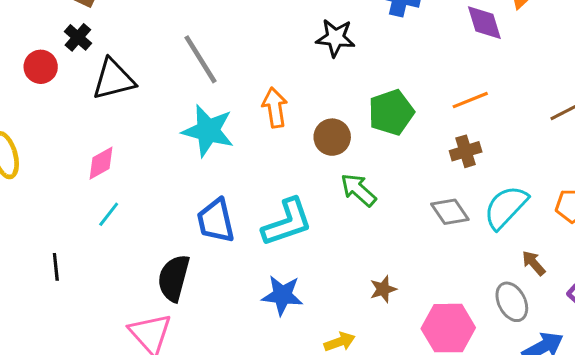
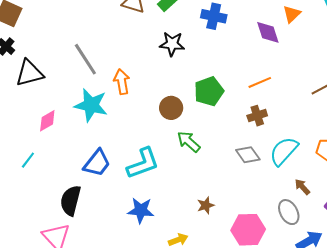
orange arrow: (275, 108) -> (122, 82), moved
pink diamond: (101, 163) -> (47, 121), moved
blue trapezoid: (216, 221) -> (97, 163), turned -128

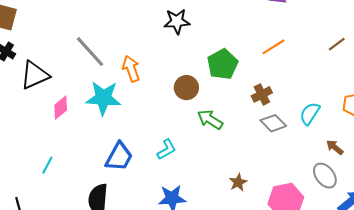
brown cross: (257, 116) -> (262, 94), moved
pink diamond: (47, 121) -> (61, 108), moved
cyan semicircle: (284, 151) -> (310, 114), size x0.7
cyan L-shape: (143, 163) -> (167, 149), size x0.6

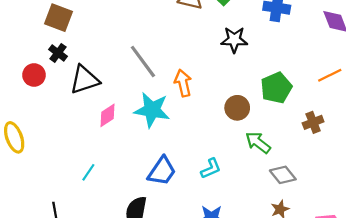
gray diamond: (273, 123) -> (283, 175), moved

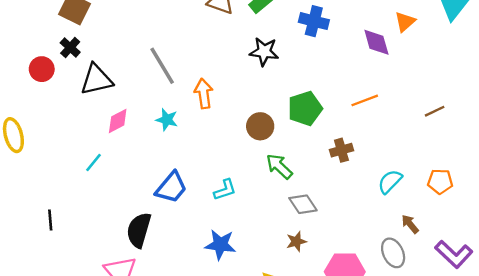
cyan star: (152, 110) -> (167, 120), size x0.6
cyan line: (88, 172) -> (94, 162), moved

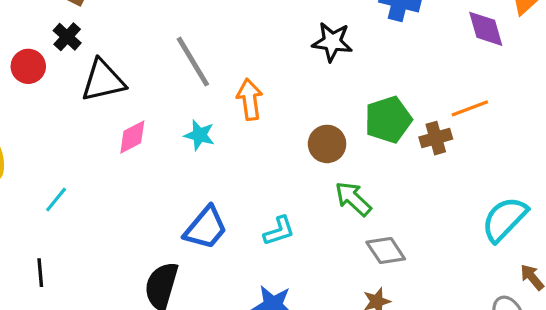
brown cross: (341, 150) -> (436, 138), moved
cyan line: (94, 162) -> (56, 199), moved
cyan semicircle: (390, 182) -> (504, 219), size x1.4

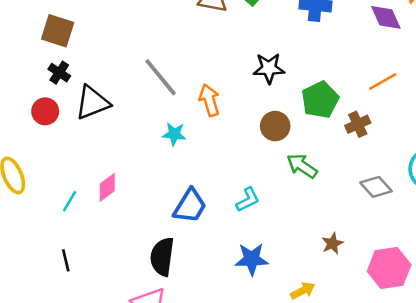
black star: (332, 42) -> (269, 68), moved
red circle: (28, 66) -> (45, 111), moved
pink diamond: (132, 137) -> (107, 187), moved
brown cross: (436, 138) -> (358, 124), moved
gray diamond: (386, 250) -> (376, 187), moved

